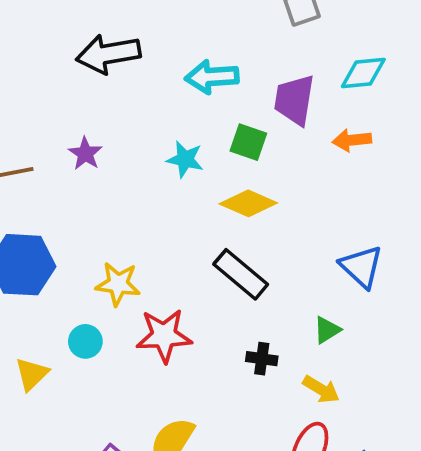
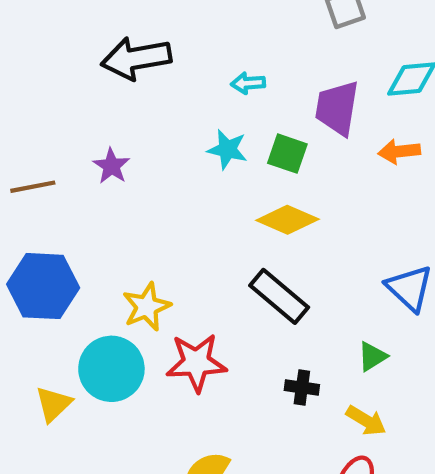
cyan arrow: (212, 77) -> (248, 83), size x0.6
cyan star: (185, 159) -> (227, 149), moved
yellow star: (118, 284) -> (147, 307), turned -30
cyan circle: (85, 341) -> (111, 369), size x1.8

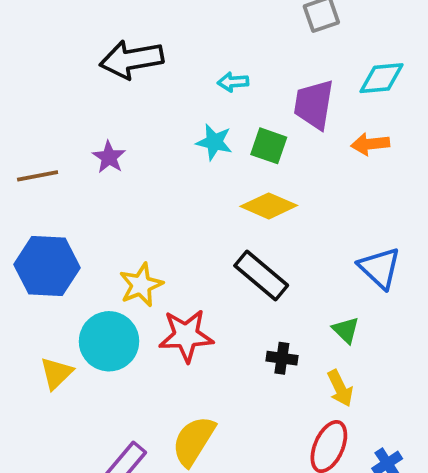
green triangle: (372, 356) -> (346, 330), turned -44
yellow arrow: (366, 421) -> (340, 388), turned 33

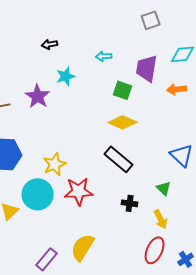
black arrow: (132, 59) -> (50, 44), size x0.5
cyan star: (214, 142) -> (66, 76), moved, turned -30
purple star: (109, 157) -> (38, 96), size x1.4

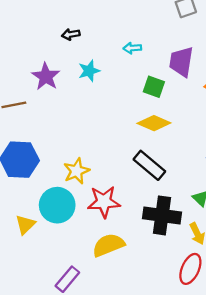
purple star: (38, 96) -> (46, 76), moved
black cross: (130, 203) -> (162, 215), size x2.0
yellow semicircle: (83, 247) -> (108, 245), moved, turned 36

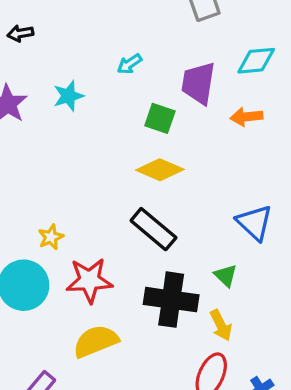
black arrow: (71, 34) -> (20, 33), moved
cyan arrow: (132, 48) -> (129, 64), turned -30
yellow star: (77, 171) -> (51, 237), size x0.7

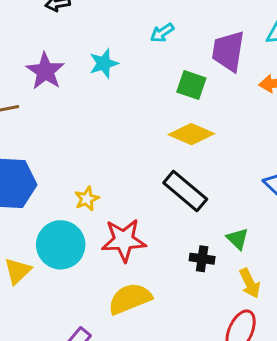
green triangle: (226, 276) -> (237, 239), moved
black cross: (171, 300) -> (202, 259), size x0.5

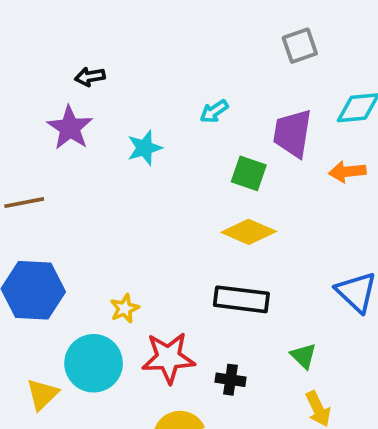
purple star: (45, 71) -> (70, 128), moved
black rectangle: (185, 191) -> (241, 299), turned -33
black cross: (202, 259) -> (230, 380), moved

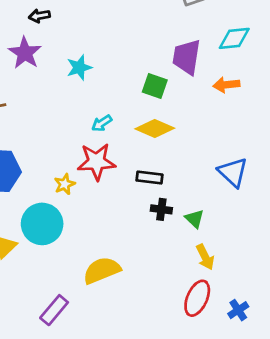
cyan arrow: (214, 111) -> (102, 123), moved
black rectangle: (241, 299) -> (149, 178), size x0.7
red star: (168, 358) -> (96, 162), moved
black cross: (230, 380) -> (161, 209), moved

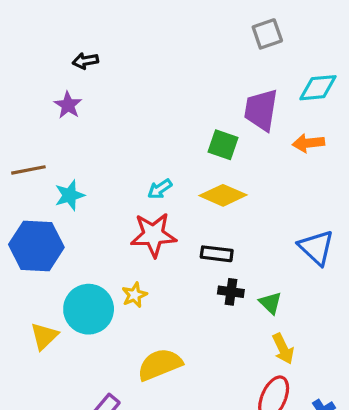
purple star: (25, 53) -> (68, 105), size x0.7
cyan star: (79, 68) -> (70, 195), moved
yellow star: (65, 184) -> (134, 295), moved

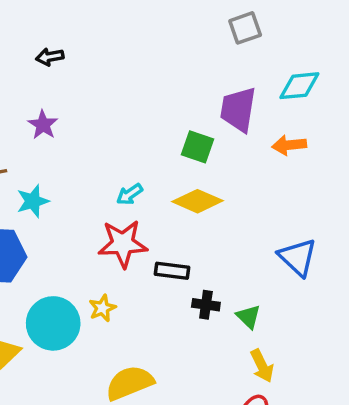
purple star: (68, 105) -> (43, 125), moved
black rectangle: (217, 254) -> (172, 271), moved

